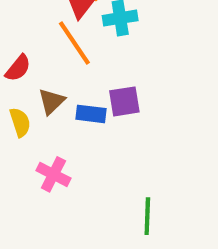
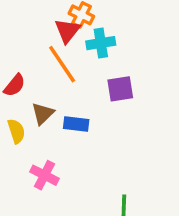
purple square: (124, 101) -> (120, 89), moved

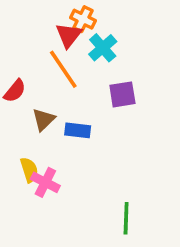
cyan cross: (101, 43) -> (103, 48), turned -32
yellow semicircle: (16, 131) -> (29, 170), moved

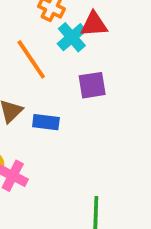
red triangle: (69, 35) -> (94, 24), moved, turned 48

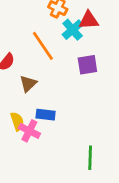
blue rectangle: (46, 122) -> (46, 115), moved

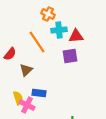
red triangle: (89, 20) -> (76, 36), moved
cyan cross: (73, 30) -> (59, 30), turned 35

